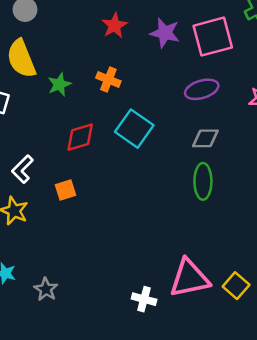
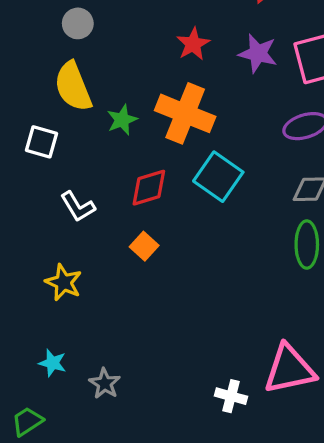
orange cross: (108, 80) -> (185, 113), size x1.8
white L-shape: (23, 169) -> (78, 207), moved, turned -76
orange square: (65, 190) -> (144, 246), moved, turned -30

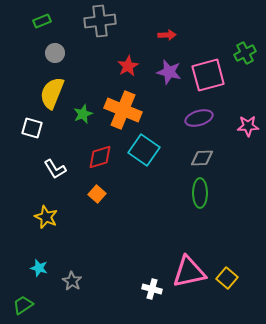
yellow semicircle: (73, 87) -> (52, 93), turned 44

